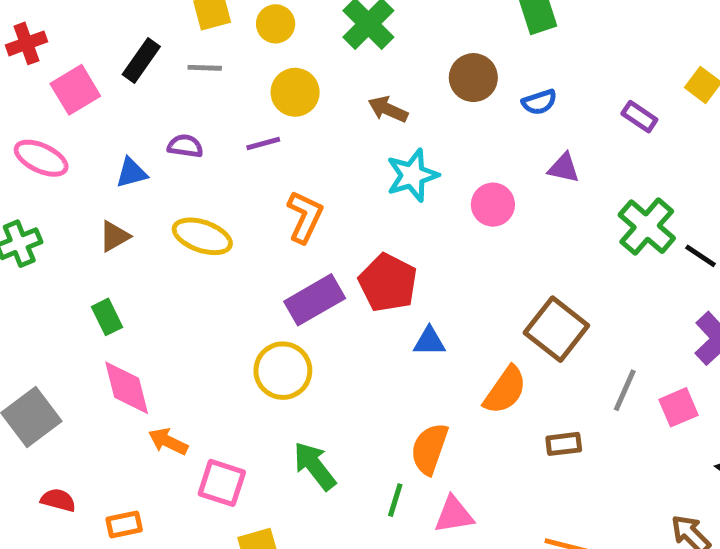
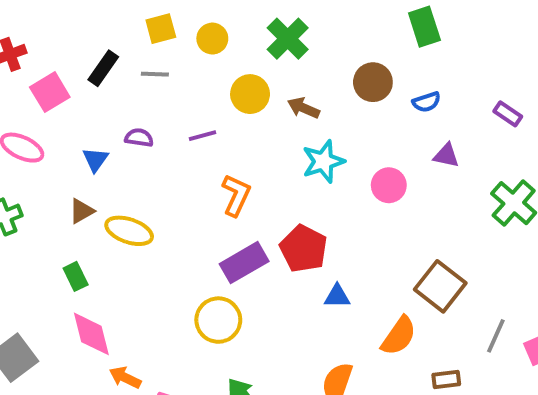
yellow circle: (295, 92) -> (250, 94), moved
blue triangle: (131, 173) -> (95, 159), turned -40
yellow ellipse: (202, 236) -> (129, 231), moved

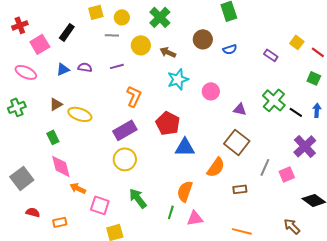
gray line: (155, 74) -> (112, 35), moved
purple triangle: (446, 155) -> (240, 109), moved
blue triangle: (95, 159) -> (63, 69), moved, turned 32
purple rectangle: (244, 263) -> (125, 130), moved
blue triangle: (337, 296) -> (185, 147), size x1.5

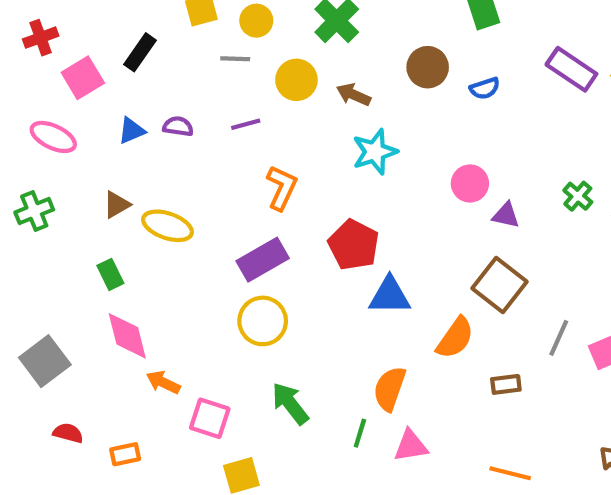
purple rectangle: (271, 55) -> (571, 69), moved, size x1.6
pink circle: (211, 91) -> (470, 183), moved
green cross: (274, 100) -> (578, 196), size x0.6

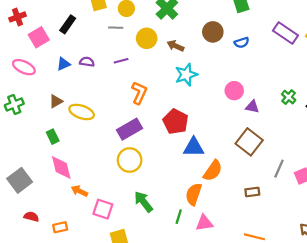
orange semicircle: (455, 338) -> (213, 171), moved

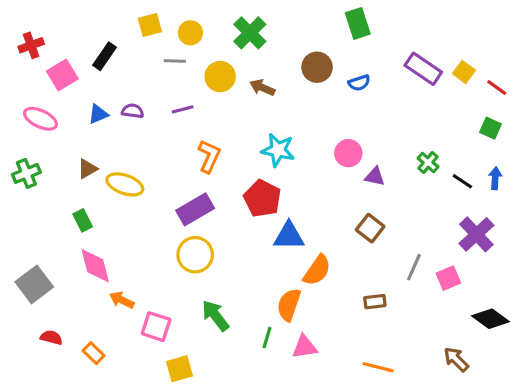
cyan star: (186, 75) -> (278, 150), moved, turned 30
brown square: (249, 142) -> (370, 228), size x0.7
orange rectangle: (60, 227) -> (94, 353), turned 56

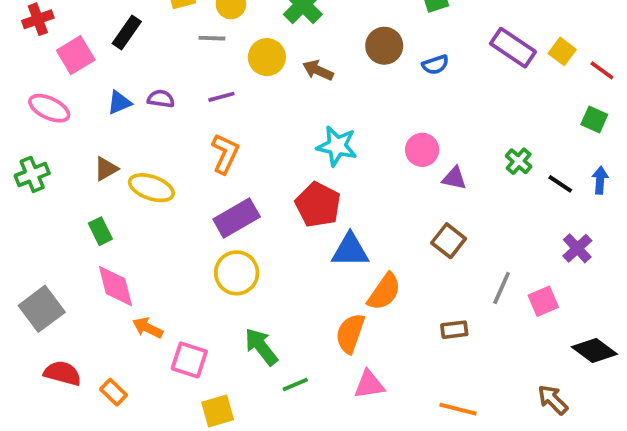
orange L-shape: (209, 156) -> (225, 154), moved
purple cross: (476, 234) -> (577, 248), size x0.7
red semicircle: (51, 338) -> (62, 373), size x1.4
green line: (267, 338) -> (295, 385), moved, turned 50

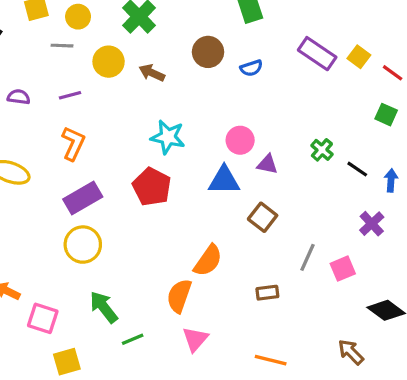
blue arrow: (600, 180) -> (391, 180), moved
blue triangle: (350, 250) -> (224, 180), moved
pink triangle: (369, 385) -> (195, 339), turned -40

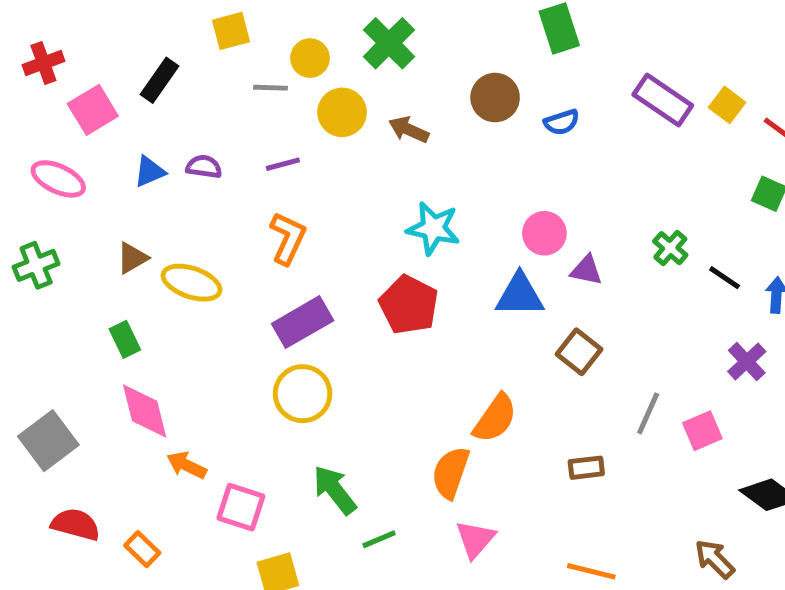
yellow circle: (78, 17) -> (310, 58), moved

